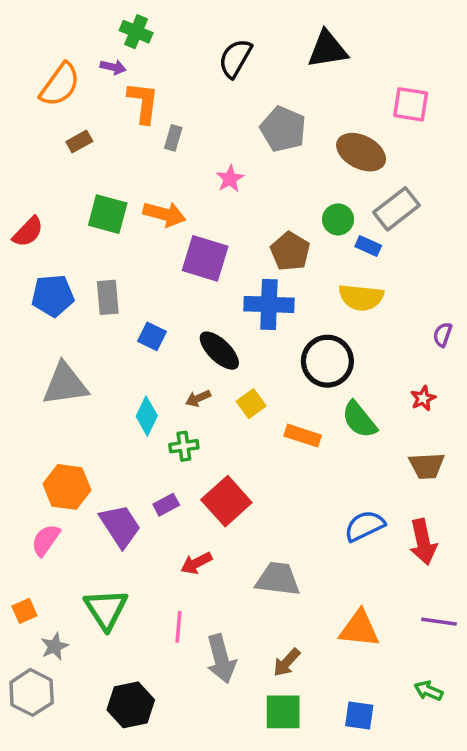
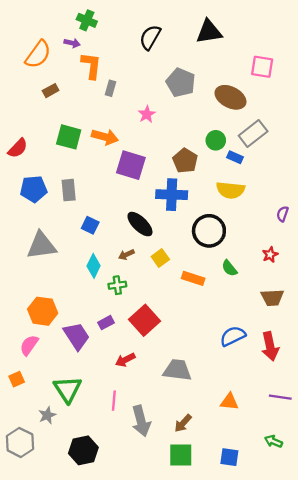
blue square: (152, 336) -> (90, 225), moved
green semicircle: (359, 420) -> (229, 268), size x0.7
orange square: (24, 611) -> (17, 379), moved
orange triangle: (359, 629) -> (229, 402), size x0.7
gray star: (55, 646) -> (47, 415), moved

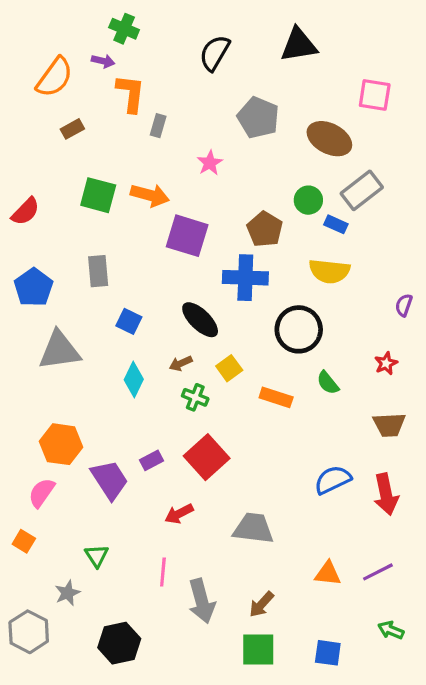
blue pentagon: (34, 189) -> (34, 287), moved, turned -30
green cross: (117, 285) -> (195, 397), moved, turned 30
orange square: (17, 379) -> (24, 541), turned -35
green triangle: (68, 389) -> (97, 556), size x0.6
purple line: (280, 397) -> (378, 572), moved, turned -35

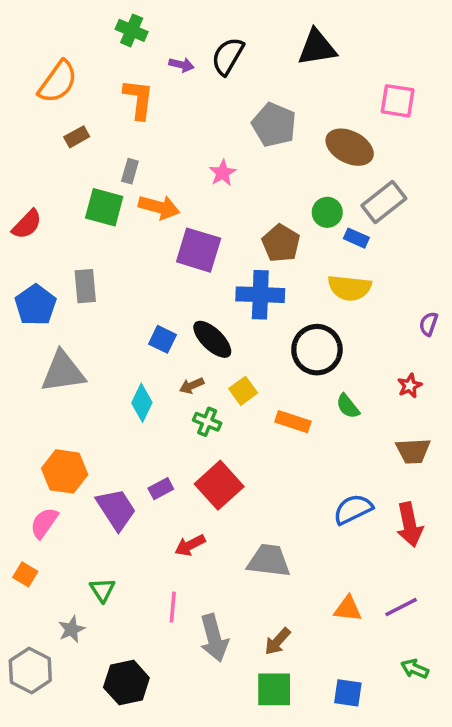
purple arrow: (103, 61) -> (181, 65), moved
gray rectangle: (158, 126) -> (130, 171), moved
gray rectangle: (98, 271) -> (85, 286), moved
blue square: (129, 321) -> (163, 339), moved

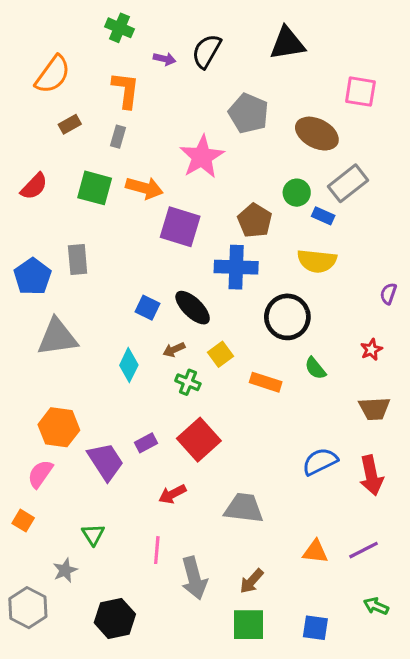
gray rectangle: (130, 171) -> (118, 137), moved
pink star: (223, 173) -> (202, 157), size x1.8
red semicircle: (27, 224) -> (34, 186), moved

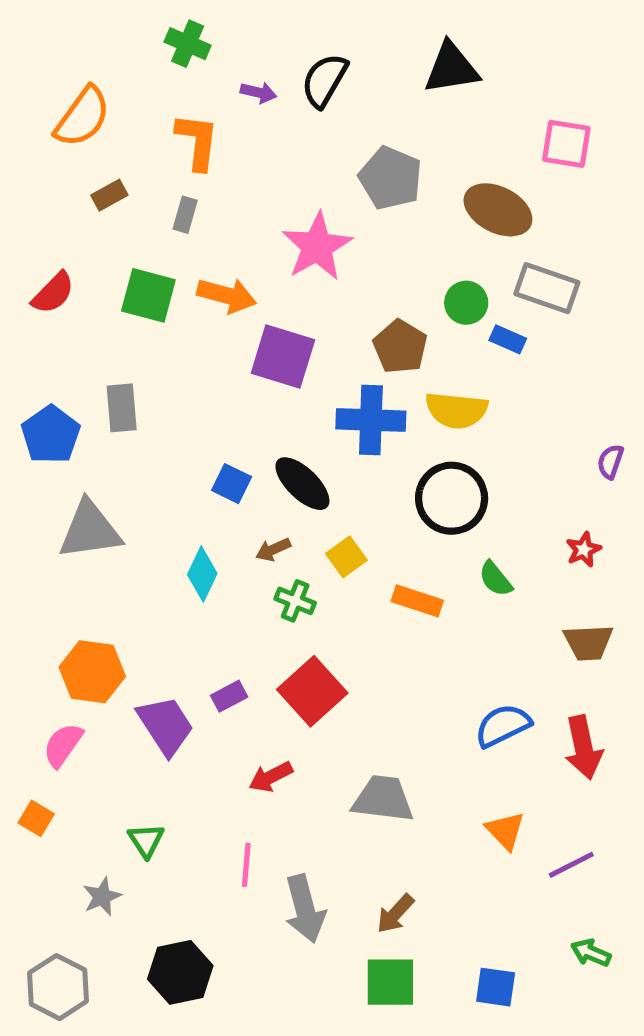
gray rectangle: (348, 183) -> (547, 288), turned 57
yellow semicircle: (317, 261) -> (456, 410), moved
orange triangle: (315, 552) -> (505, 831), moved, turned 40
gray hexagon: (28, 608) -> (58, 987), moved

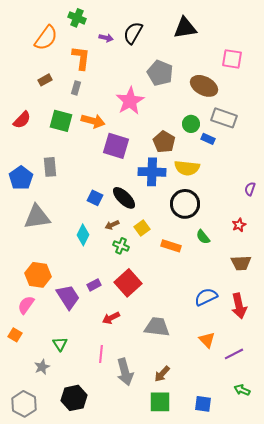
orange semicircle: (82, 117) -> (46, 38), moved

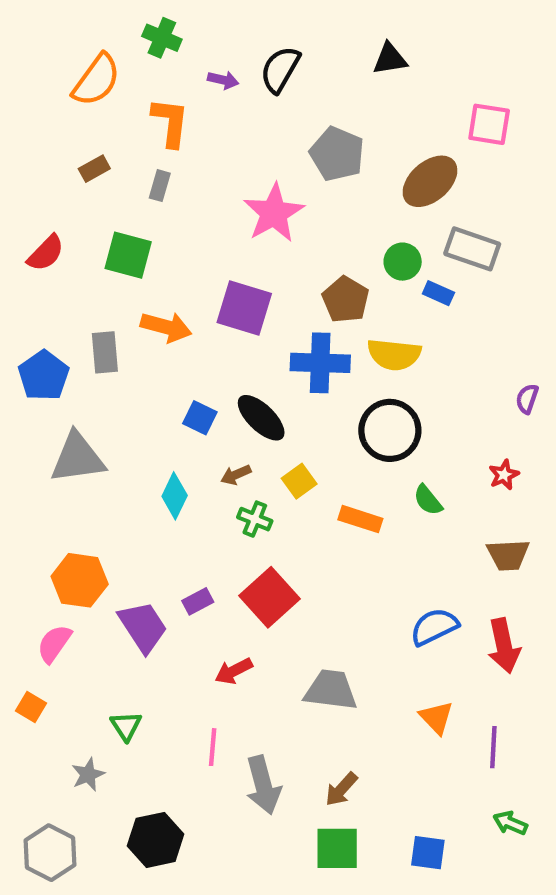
black triangle: (185, 28) -> (390, 59), size x0.7
brown ellipse: (204, 86) -> (430, 181), turned -68
orange arrow: (93, 121) -> (166, 327), moved
purple line: (234, 354) -> (493, 747), turned -60

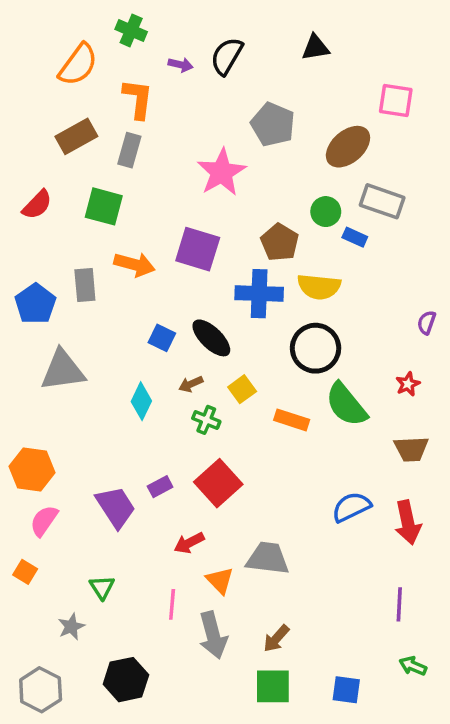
brown rectangle: (94, 169) -> (76, 136), size x1.6
gray rectangle: (160, 186) -> (129, 150), size x1.4
green semicircle: (428, 500) -> (346, 405), size x1.8
orange hexagon: (80, 580) -> (32, 469), moved
orange triangle: (436, 718) -> (220, 580), moved

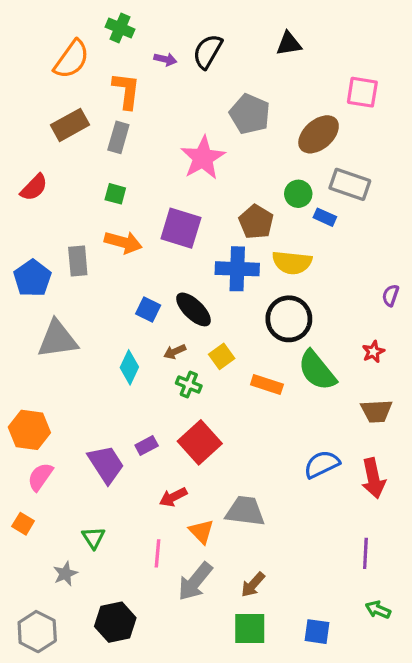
green square: (104, 206) -> (115, 194), moved, size x0.6
gray arrow: (213, 635) -> (195, 582), turned 54

